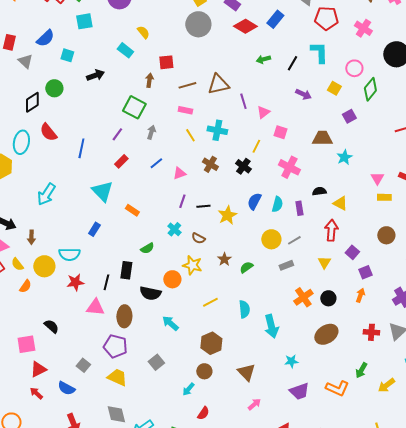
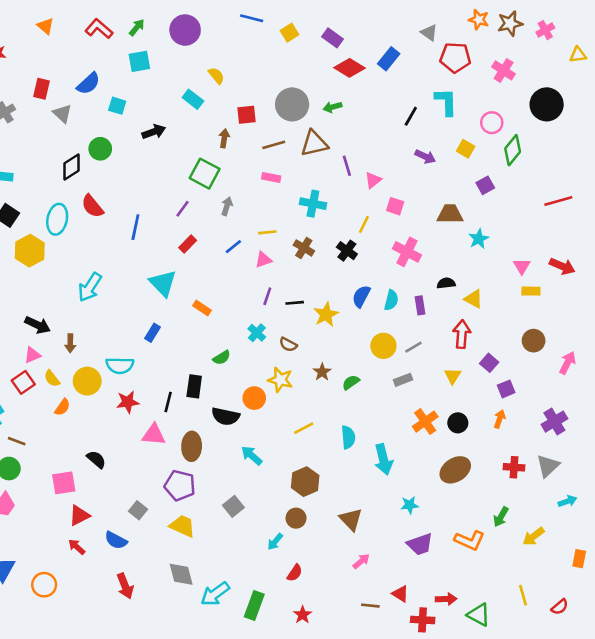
gray circle: (198, 24) -> (292, 104), moved
green arrow: (263, 59) -> (333, 107), moved
yellow line: (190, 135) -> (267, 232), moved, turned -64

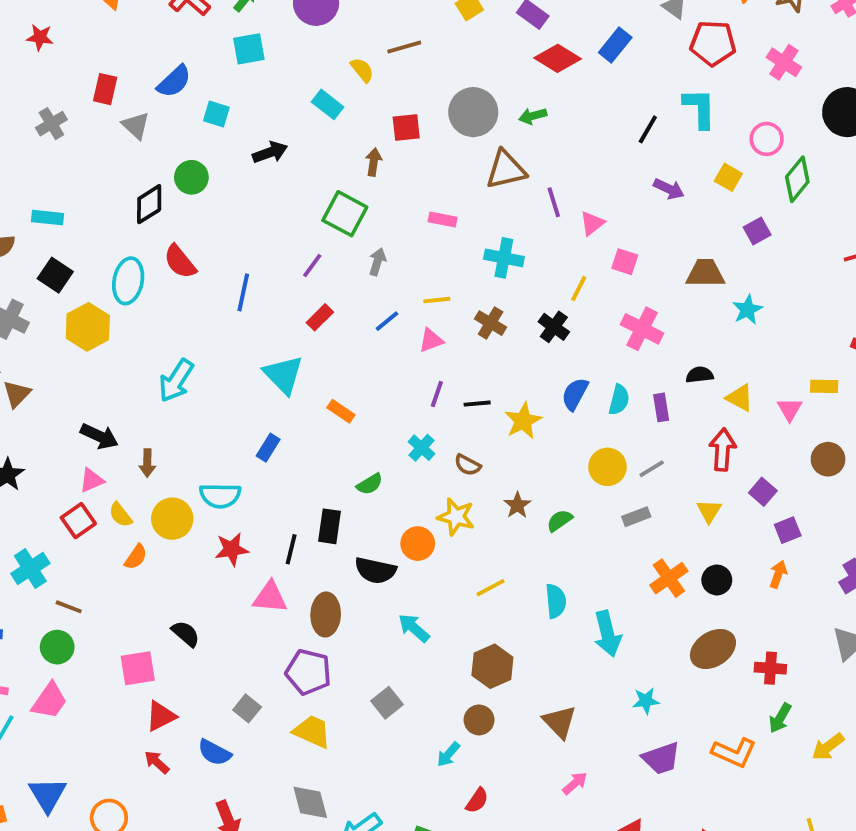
brown line: (274, 145) -> (404, 47), moved
pink triangle: (522, 266) -> (790, 409), moved
red cross: (514, 467) -> (770, 668), moved

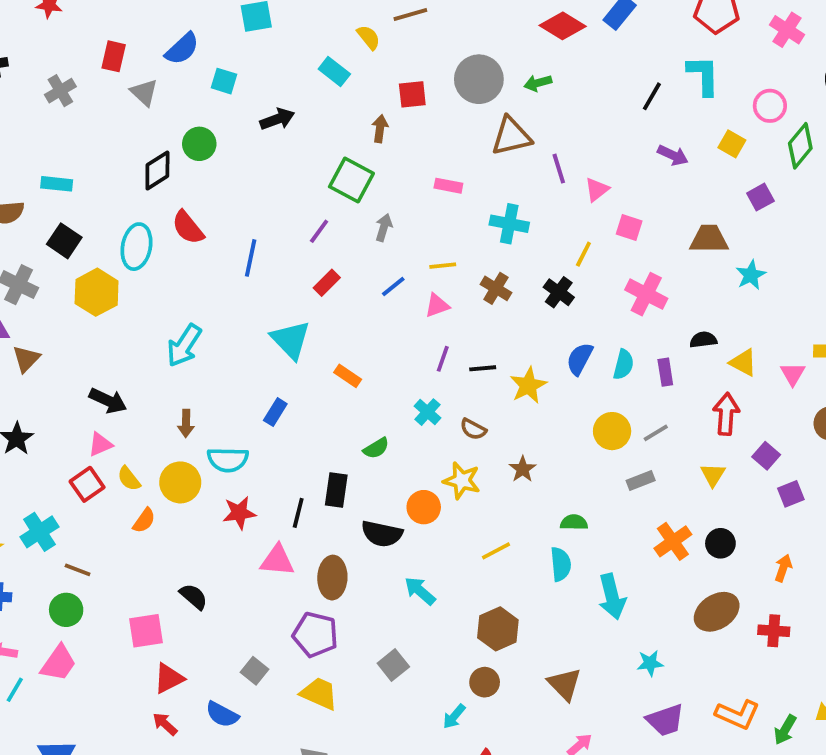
brown arrow: (147, 463) -> (186, 423), moved
green semicircle: (560, 521) -> (574, 522), moved, turned 36
orange arrow: (778, 574) -> (783, 568), moved
green arrow: (780, 718) -> (785, 730), moved

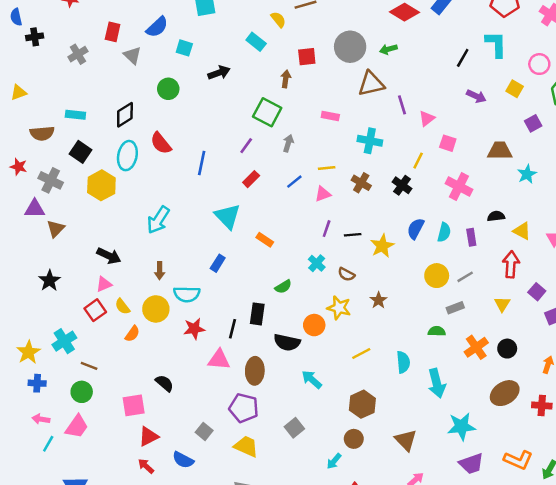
black diamond: (157, 170) -> (125, 115), moved
green semicircle: (574, 522) -> (437, 331), moved
cyan star: (650, 663) -> (461, 426), size x1.6

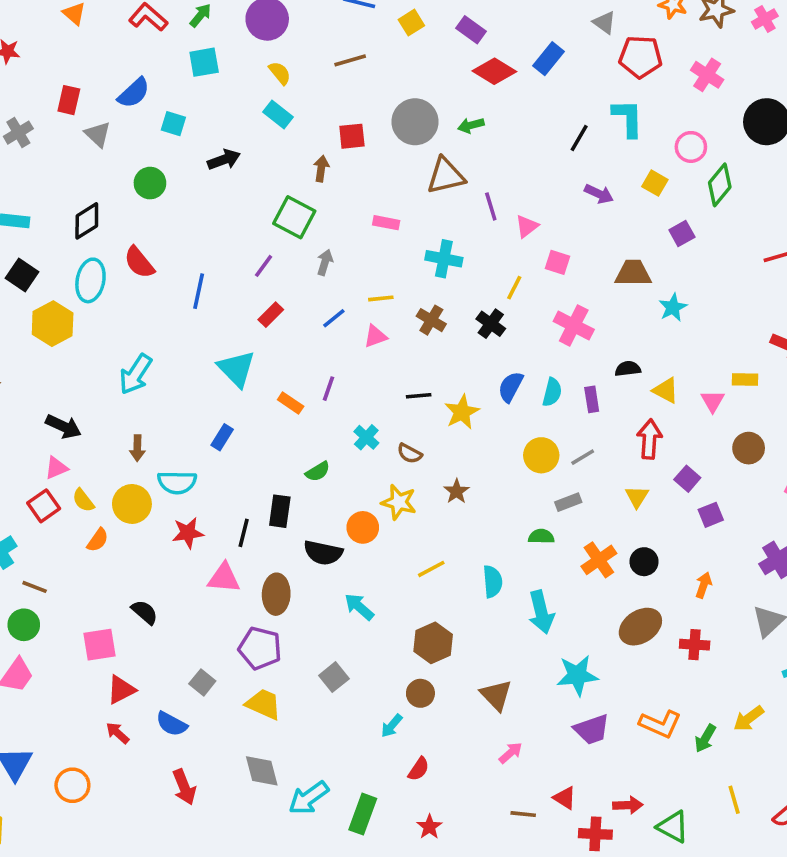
yellow semicircle: (278, 20) -> (280, 73), moved
purple line: (327, 229) -> (328, 389), moved

